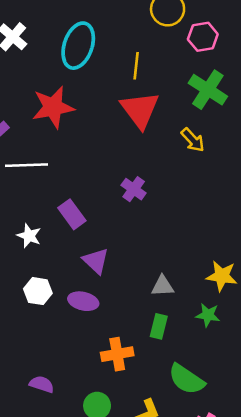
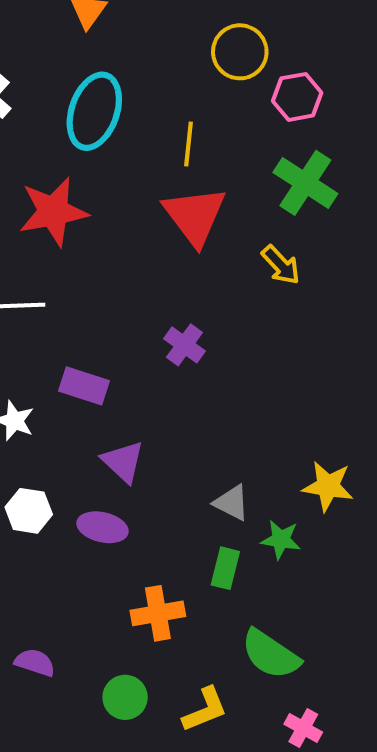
purple rectangle: (72, 214) -> (84, 386), turned -36
gray triangle: (163, 286) -> (232, 503), turned 30
green star: (208, 315) -> (281, 540), moved

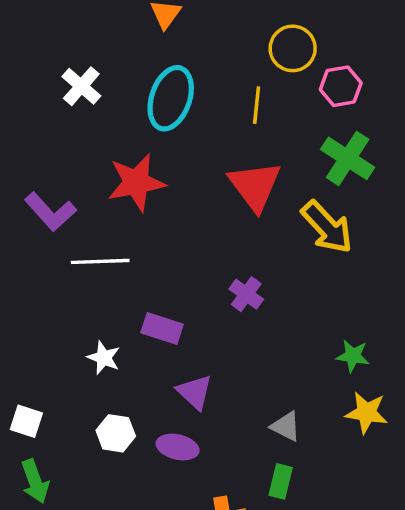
yellow line: (189, 144) -> (257, 105), moved
yellow arrow: (281, 265) -> (327, 227), size x1.6
green star: (281, 540) -> (353, 356), moved

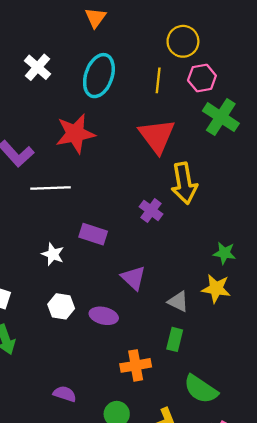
pink hexagon: (341, 86) -> (202, 78), moved
yellow arrow: (327, 227) -> (184, 183), moved, turned 33
purple triangle: (195, 392) -> (133, 278), moved
yellow star: (367, 413) -> (216, 289), moved

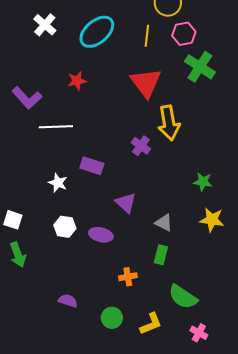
cyan ellipse: (99, 76) -> (97, 32), turned 30
red star: (75, 134) -> (77, 81), size x0.6
yellow star: (216, 289) -> (212, 220), moved
orange cross: (136, 365) -> (128, 277), size x0.7

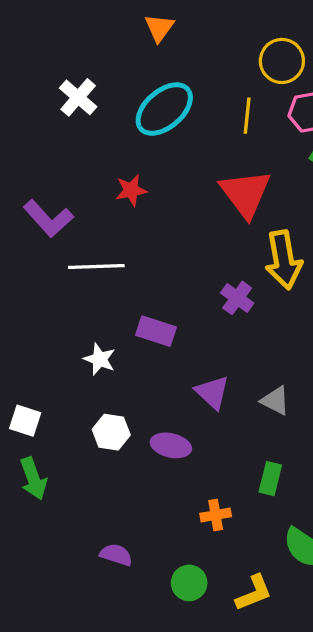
gray triangle: (164, 223) -> (275, 401), moved

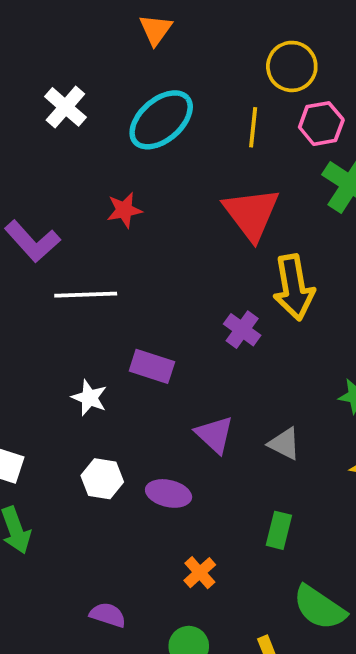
orange cross: (216, 515) -> (200, 573), moved, turned -32

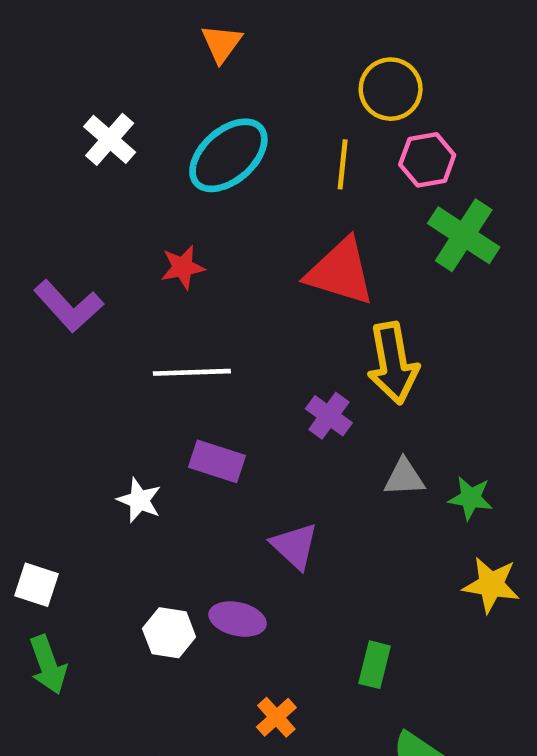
red triangle: (251, 214) -> (340, 272), turned -36
white line: (86, 295) -> (192, 372), moved
gray triangle: (284, 444) -> (404, 477), moved, turned -30
white hexagon: (102, 479) -> (169, 633), moved

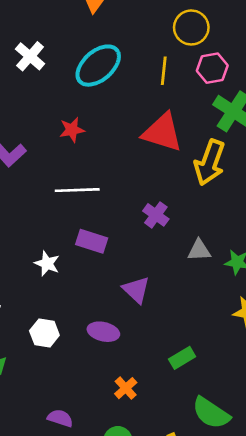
yellow arrow: (393, 363) -> (210, 163), moved, turned 30
white hexagon: (169, 633) -> (44, 333), moved
green rectangle: (375, 665) -> (182, 358), turned 45

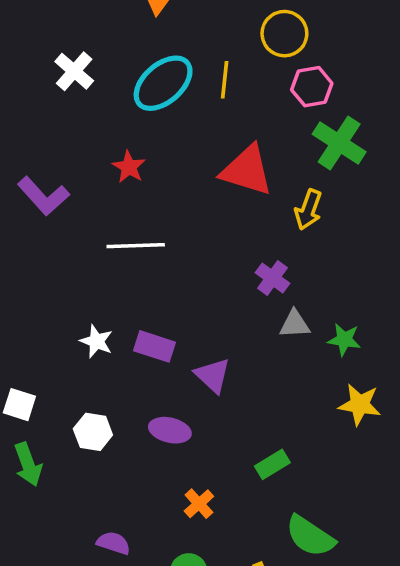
yellow line: (164, 71) -> (225, 80), moved
red star: (72, 130) -> (129, 167), turned -30
yellow arrow: (210, 163) -> (308, 210), size x0.7
purple cross: (156, 215) -> (272, 278), moved
purple rectangle: (92, 241) -> (155, 346), moved

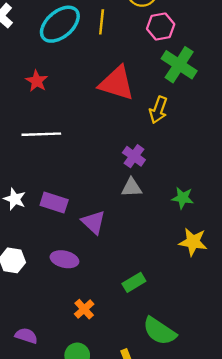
gray triangle: (295, 324) -> (132, 187), moved

